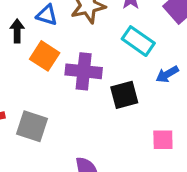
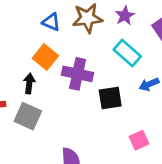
black arrow: (17, 31) -> (29, 83), moved
pink square: (163, 140) -> (139, 140), turned -30

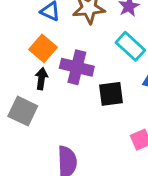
black arrow: (29, 83) -> (41, 79), moved

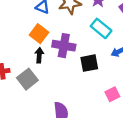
gray square: (23, 111) -> (27, 79), turned 30

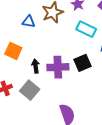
orange square: (39, 34) -> (13, 51), moved
purple cross: (64, 46) -> (58, 67), moved

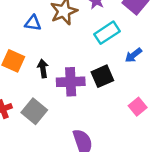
cyan rectangle: (86, 29) -> (107, 33), turned -60
black arrow: (36, 66) -> (43, 69), moved

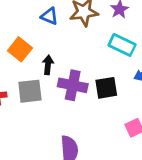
cyan rectangle: (107, 33) -> (122, 45), turned 45
gray square: (34, 111) -> (30, 91), moved, turned 30

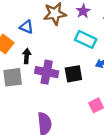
blue triangle: (50, 16) -> (26, 27), moved

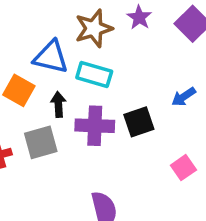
blue triangle: (26, 27) -> (51, 57), size x1.5
cyan rectangle: (86, 39) -> (94, 74), moved

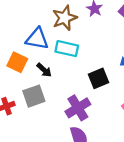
black arrow: (58, 104) -> (44, 70), turned 140
purple cross: (95, 126) -> (78, 108), moved, turned -30

